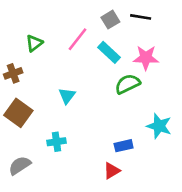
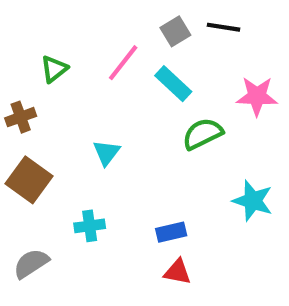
pink star: (146, 58) -> (257, 96), moved
blue rectangle: (124, 146) -> (171, 232), moved
red triangle: (112, 171) -> (177, 272), turned 42

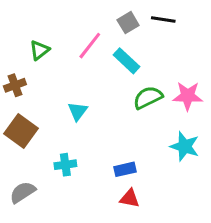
pink star: (257, 96) -> (188, 96), moved

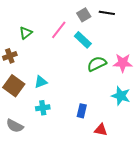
cyan triangle: (78, 111) -> (41, 82), moved, turned 32
blue rectangle: (125, 169) -> (82, 111), turned -64
gray semicircle: (23, 192) -> (15, 126), turned -120
red triangle: (130, 198) -> (101, 130), moved

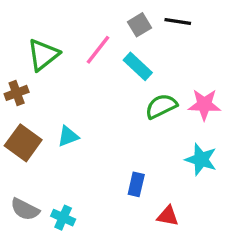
green triangle: (26, 33) -> (43, 55), size x1.5
cyan cross: (43, 108) -> (63, 218), moved, turned 32

